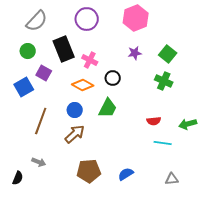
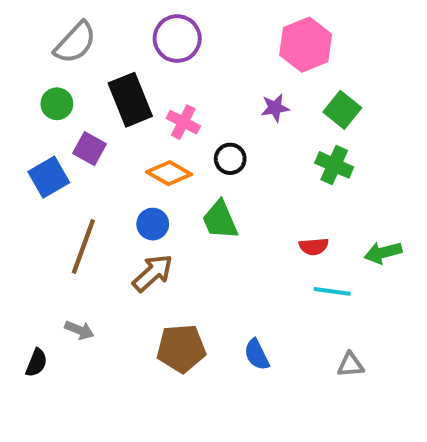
pink hexagon: (136, 18) -> (306, 45), moved
green trapezoid: (108, 108) -> (220, 220), turned 130
blue semicircle: (126, 174) -> (257, 355), turned -84

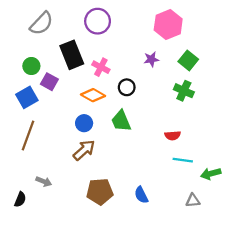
green circle: (57, 104) -> (31, 66), moved
brown line: (83, 246) -> (28, 136), moved
green arrow: (383, 253) -> (211, 174), moved

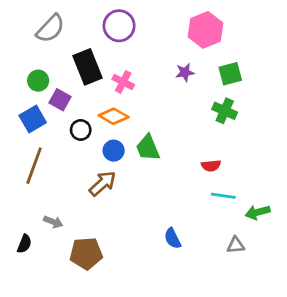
green square: (188, 60) -> (230, 74), turned 36
black circle: (127, 87) -> (81, 130), moved
blue circle: (84, 123) -> (114, 151), moved
brown pentagon: (100, 192) -> (86, 253), moved

